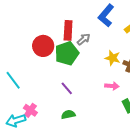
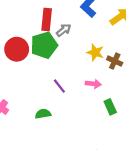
red circle: (43, 46) -> (17, 49), moved
purple line: (67, 88) -> (59, 86), moved

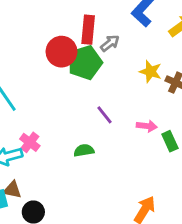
red circle: (17, 49) -> (61, 52), moved
pink arrow: (93, 84) -> (147, 126), moved

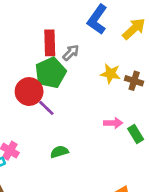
red circle: (61, 52) -> (29, 92), moved
purple line: (105, 115) -> (46, 108), moved

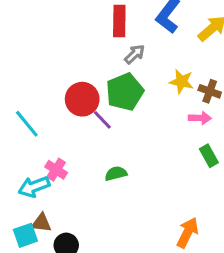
red rectangle: (50, 43) -> (119, 21), moved
green pentagon: (51, 73) -> (125, 92), moved
pink arrow: (113, 123) -> (200, 118), moved

